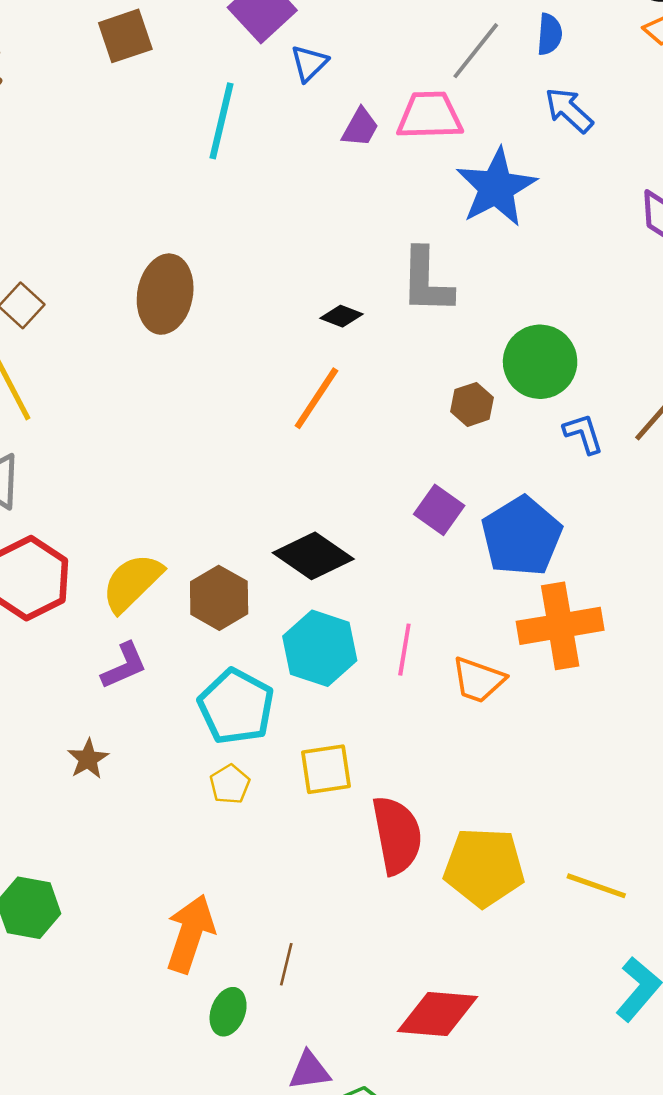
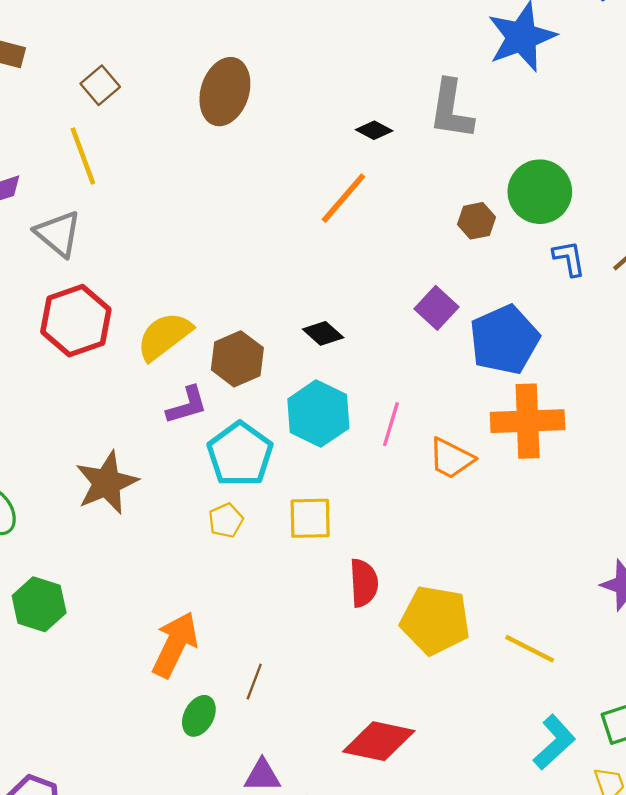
black diamond: (313, 556) -> (323, 333), size x0.6
purple L-shape: (124, 666) -> (187, 405), moved
brown star: (88, 759) -> (107, 483), size x1.8
red semicircle: (397, 835) -> (364, 583), size x0.7

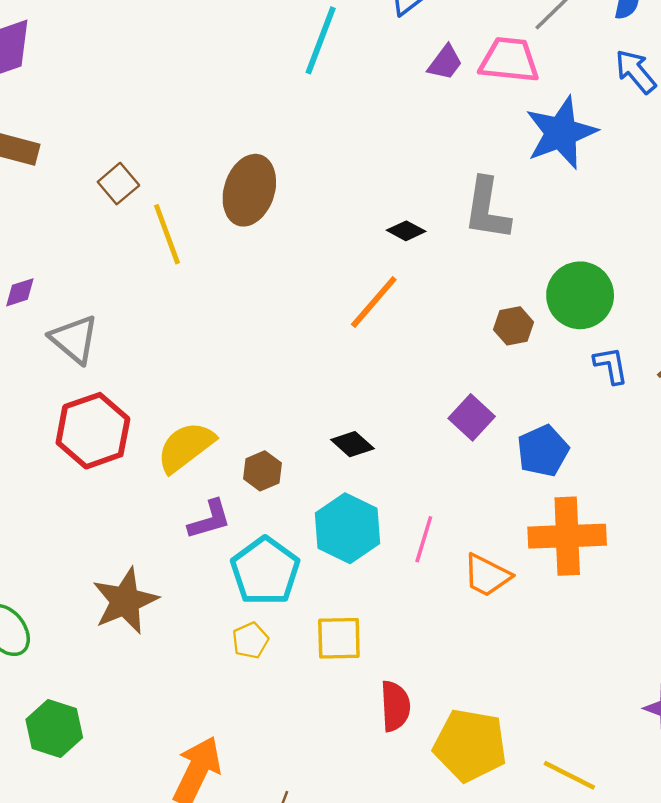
yellow line: (83, 156) -> (167, 234), moved
blue pentagon: (504, 340) -> (543, 451), size x0.7
brown hexagon: (237, 359) -> (262, 471), size x0.7

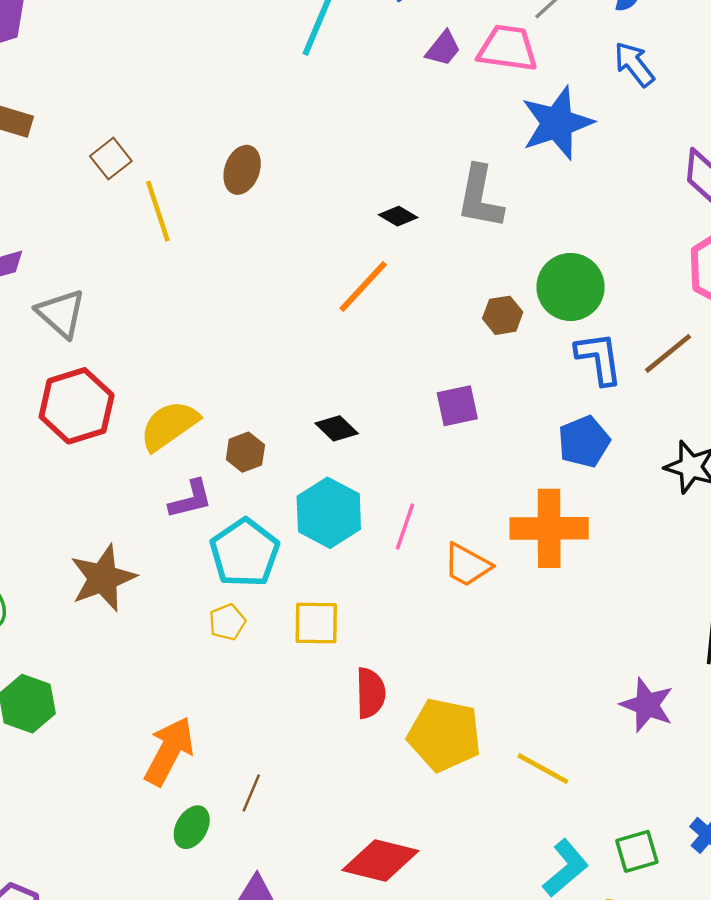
brown ellipse: (249, 190) -> (242, 170), size x0.7
blue L-shape: (611, 365) -> (599, 358), size x1.4
purple square: (472, 417) -> (457, 406), turned 33
blue pentagon: (543, 451) -> (584, 442), moved

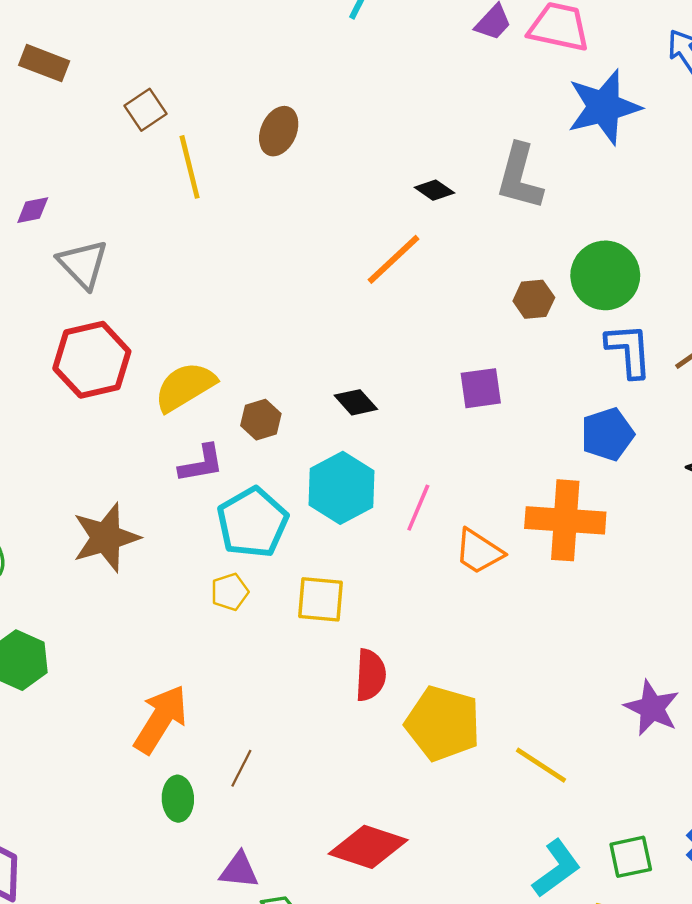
green ellipse: (192, 827) -> (178, 799), turned -36

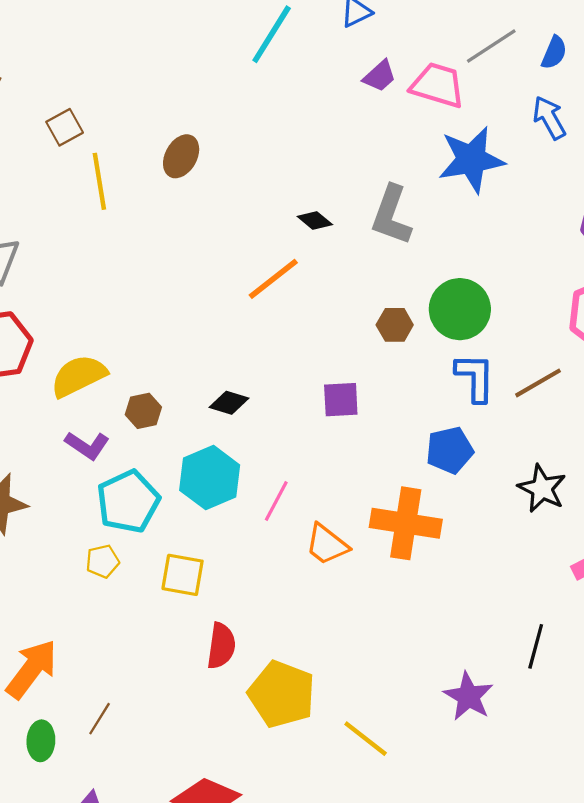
black diamond: (356, 402) -> (229, 403), turned -36
purple L-shape: (201, 464) -> (87, 445), turned 39

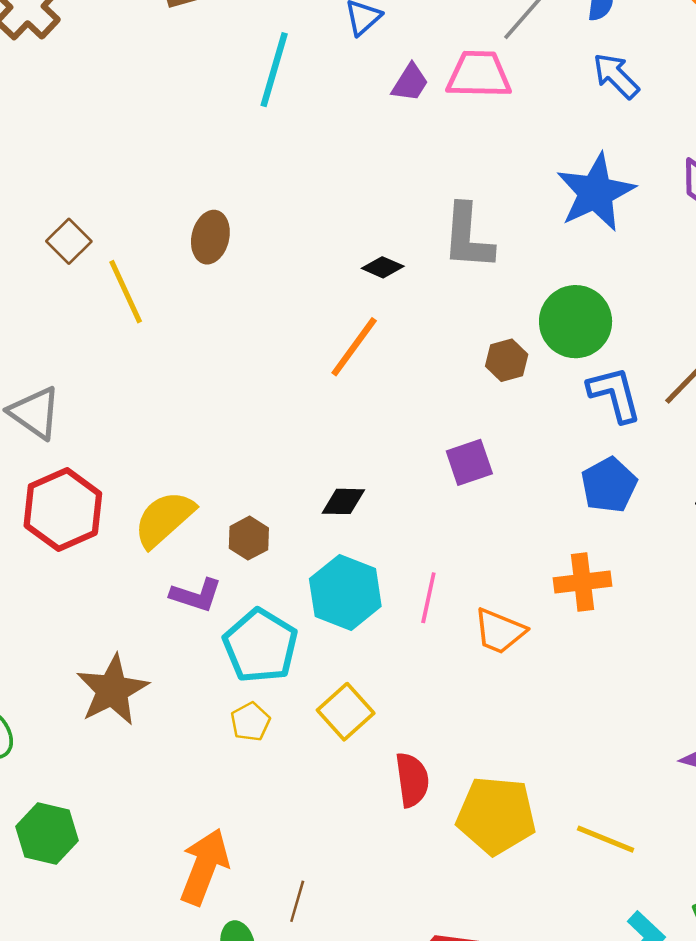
blue star: (471, 160) -> (596, 192), moved
orange cross: (406, 523) -> (582, 582), size x0.7
yellow square: (183, 575) -> (346, 712), turned -36

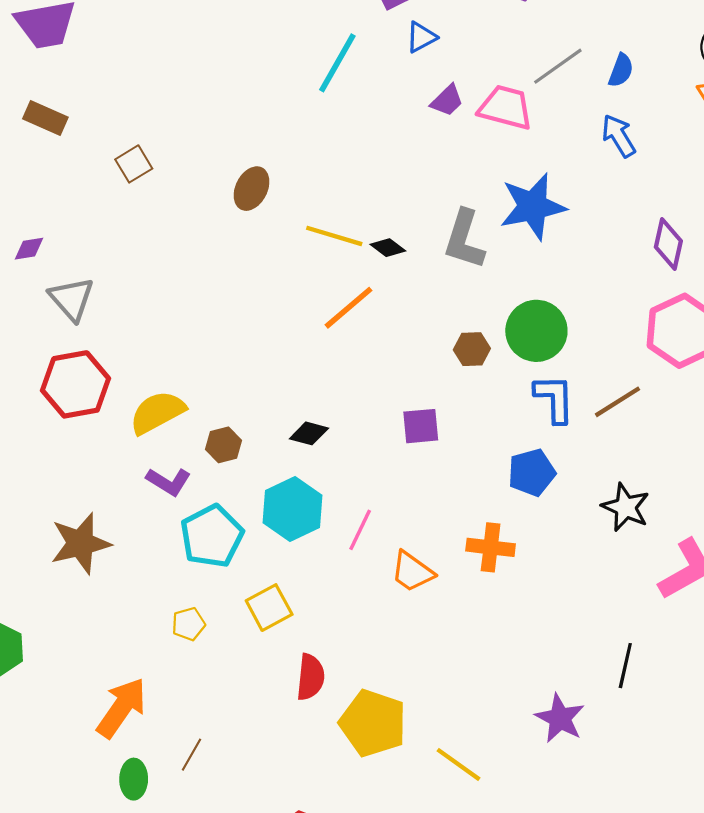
blue star: (596, 192) -> (533, 207), moved
yellow line: (126, 292) -> (334, 236), moved, turned -62
yellow pentagon: (250, 722) -> (188, 624), moved

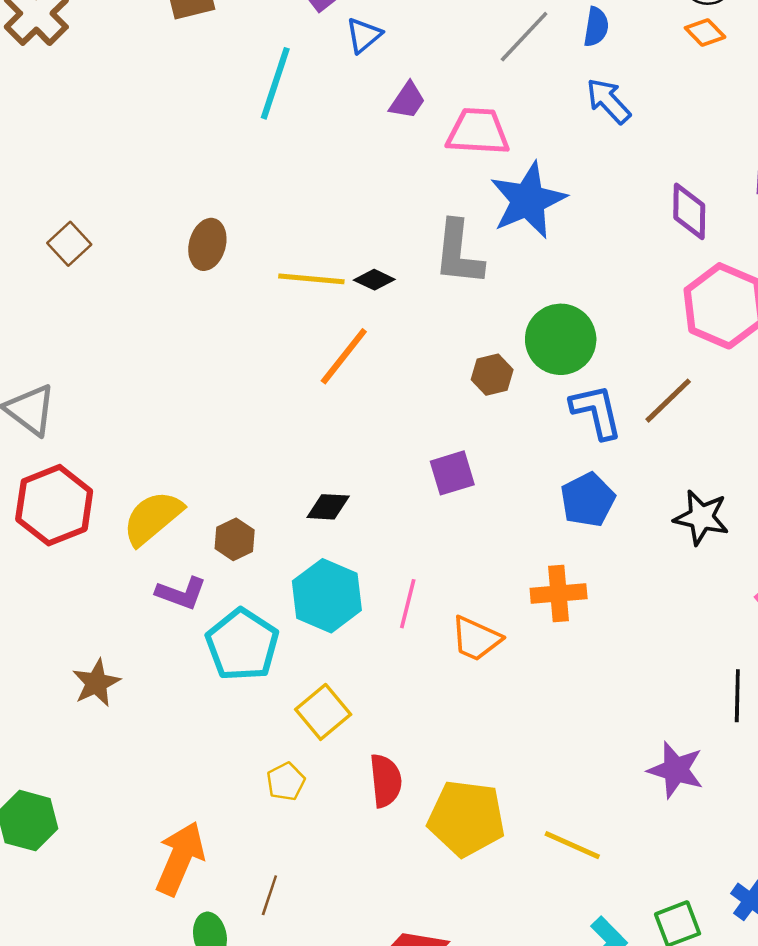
pink trapezoid: (506, 107) -> (478, 132), moved
brown star: (81, 543) -> (96, 683), size x0.7
yellow pentagon: (188, 624) -> (286, 782), moved

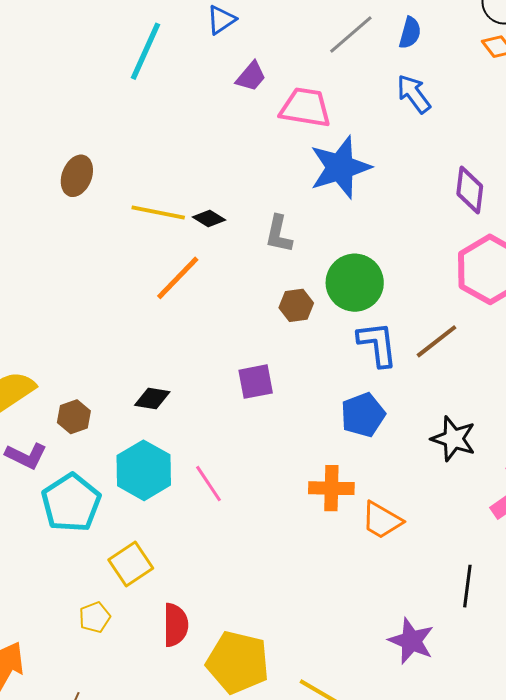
gray L-shape: (458, 253) -> (279, 234), moved, size x0.7
pink line: (408, 604) -> (208, 484), turned -54
orange trapezoid: (476, 639) -> (382, 520), moved

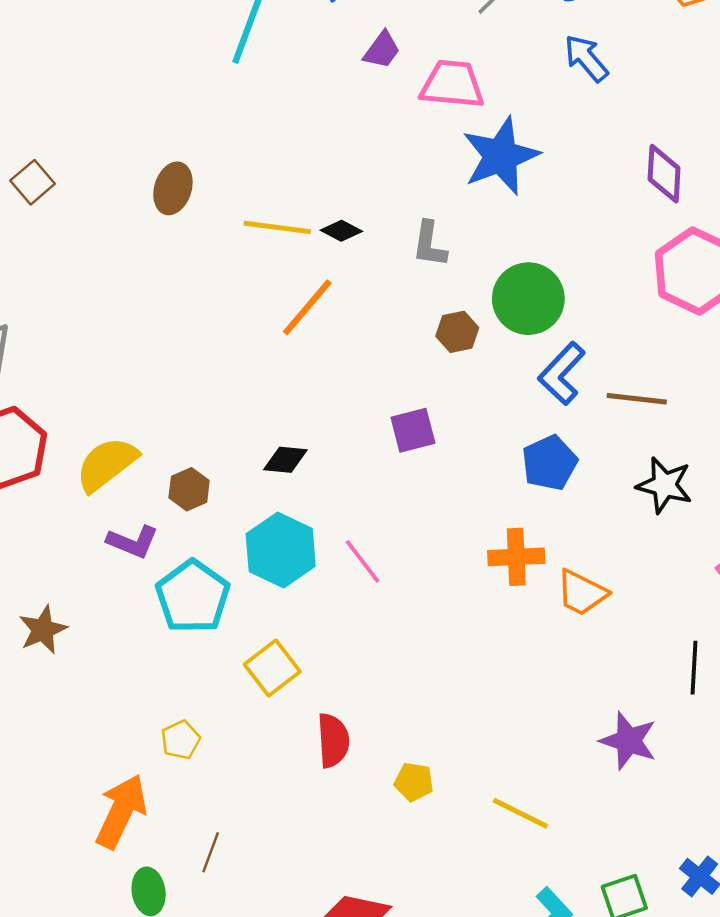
brown line: (437, 341) -> (637, 399), moved, turned 48
blue L-shape: (377, 344) -> (562, 373), turned -126
yellow pentagon: (95, 617) -> (180, 740), moved
yellow pentagon: (238, 662) -> (414, 782), size x0.5

